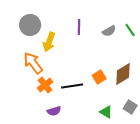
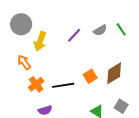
purple line: (79, 27) -> (74, 35), moved, turned 42
orange arrow: (33, 63) -> (24, 62), size x0.7

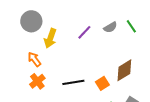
orange square: (90, 76) -> (102, 83), moved
orange cross: (36, 84) -> (37, 81), moved

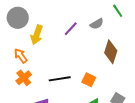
green line: (131, 26) -> (118, 11), moved
brown diamond: (124, 70) -> (111, 52), moved, turned -40
orange square: (102, 83) -> (89, 80), turned -32

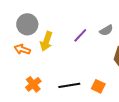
orange arrow: (21, 56) -> (22, 49), moved, turned -35

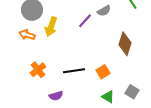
gray semicircle: (106, 30) -> (104, 11), moved
orange square: (98, 86) -> (103, 72), turned 32

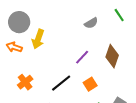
purple line: (85, 21) -> (82, 57), moved
black line: (74, 71) -> (61, 83), turned -30

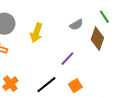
yellow arrow: (38, 39) -> (36, 33), moved
brown diamond: (112, 56) -> (97, 39), moved

